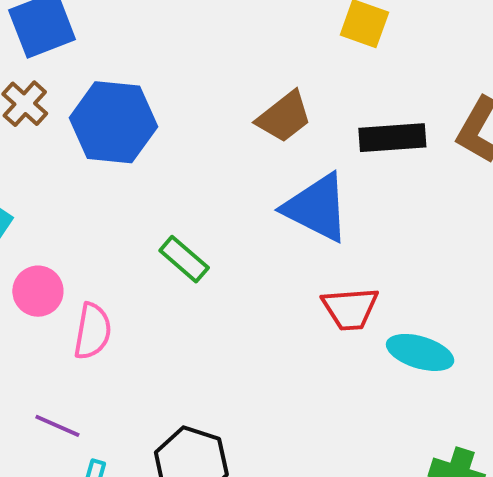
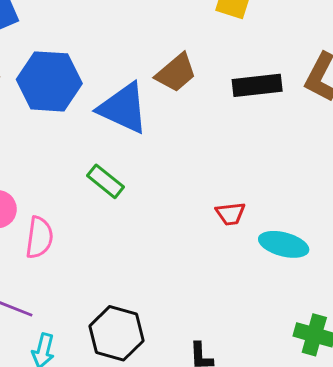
blue triangle: (317, 208) -> (123, 108), moved
red trapezoid: (350, 309) -> (230, 214), size x0.7

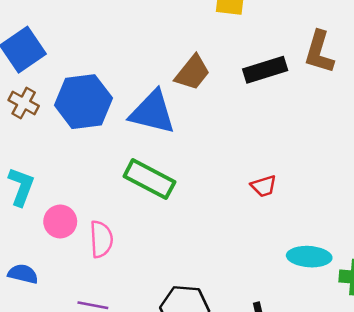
green rectangle: (106, 181) -> (149, 179), size x1.5
cyan ellipse: (284, 244) -> (309, 257), moved

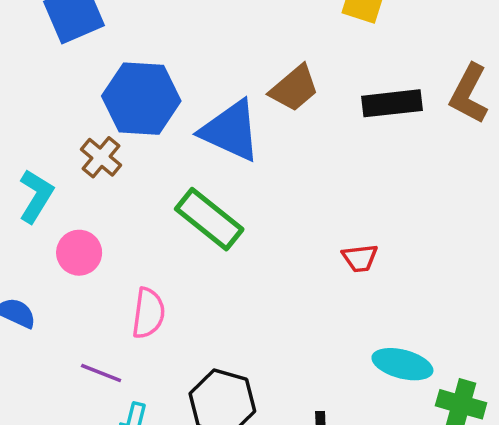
brown cross: (24, 103) -> (101, 157), moved
pink semicircle: (101, 239) -> (148, 313), moved

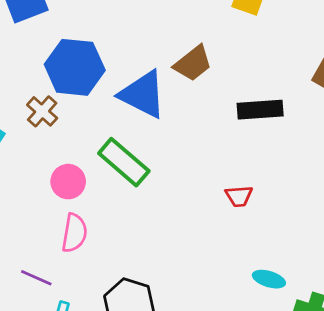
black rectangle: (392, 103) -> (260, 110), moved
pink circle: (79, 253) -> (68, 182), moved
cyan ellipse: (402, 364) -> (269, 279), size x0.7

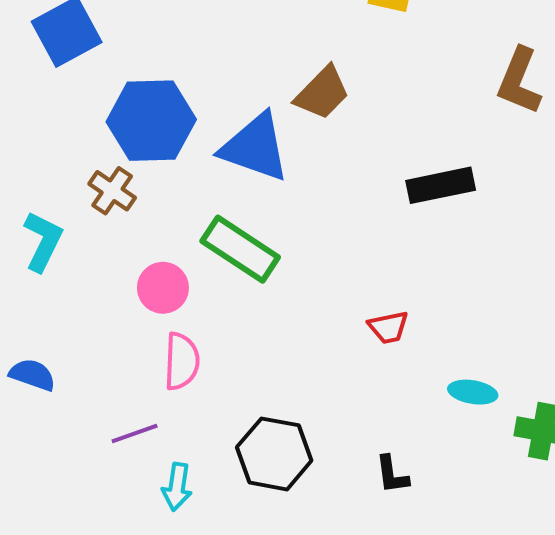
black rectangle: (260, 110) -> (441, 185), moved
red trapezoid: (239, 196) -> (388, 327), moved
purple line: (36, 278) -> (135, 433), turned -36

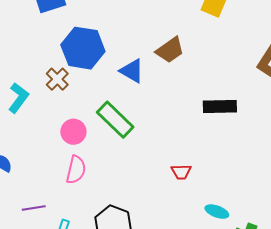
blue triangle: (255, 147) -> (132, 71), size x0.7
purple line: (135, 433) -> (34, 208), moved

